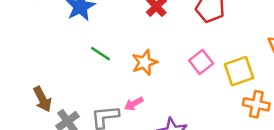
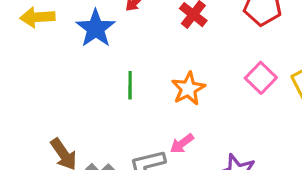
green line: (101, 54) -> (130, 85), turned 65

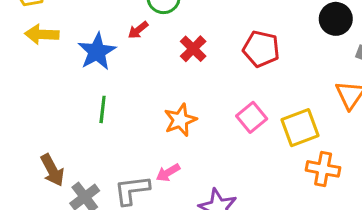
green line: (130, 85) -> (103, 109), moved

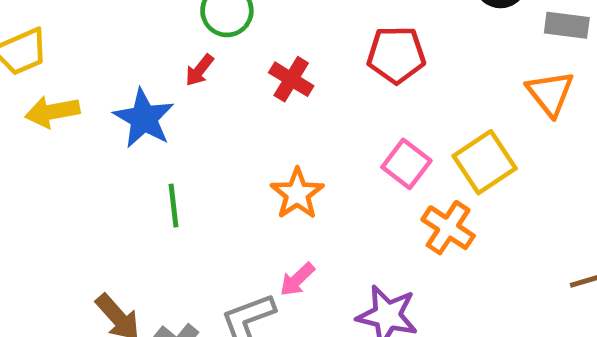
orange cross: (323, 169) -> (448, 228), moved, turned 36

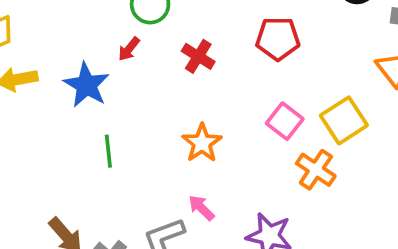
pink arrow: (297, 279) -> (201, 208), turned 88

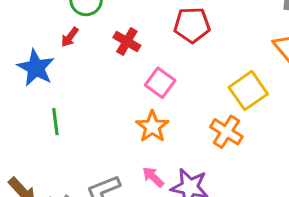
pink square: (285, 121) -> (160, 83), moved
orange star: (202, 143) -> (152, 127), moved
pink arrow: (201, 208) -> (153, 177), moved

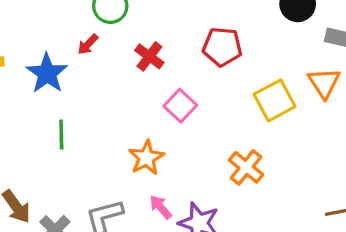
yellow square: (248, 91) -> (275, 100), moved
orange star: (152, 127) -> (146, 158), moved

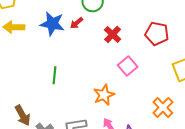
blue star: (47, 73) -> (52, 24), moved, turned -30

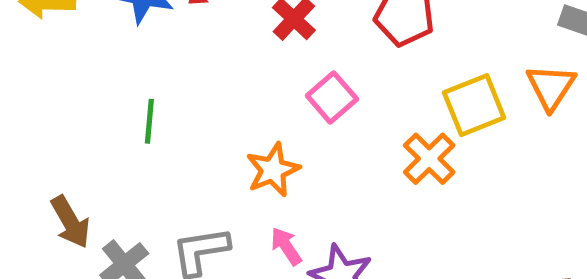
orange cross: (163, 107) -> (429, 159), moved

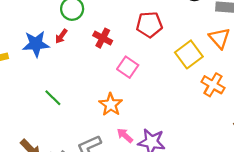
green line: (149, 121) -> (53, 98), turned -36
orange cross: (429, 159) -> (213, 85), moved

